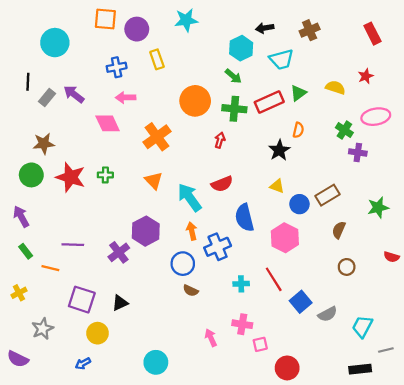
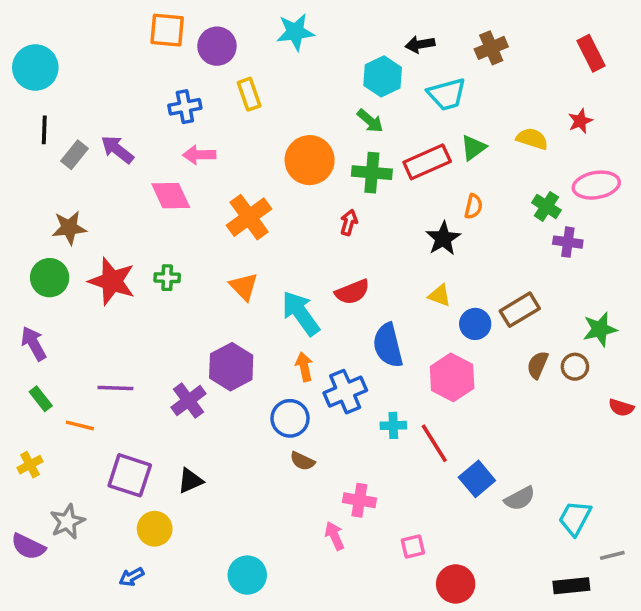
cyan circle: (55, 43) -> (35, 68), moved
brown circle: (347, 267) -> (575, 367), moved
cyan cross: (241, 284) -> (393, 425), moved
pink cross: (242, 324) -> (359, 500), moved
purple semicircle: (18, 359) -> (28, 547), moved

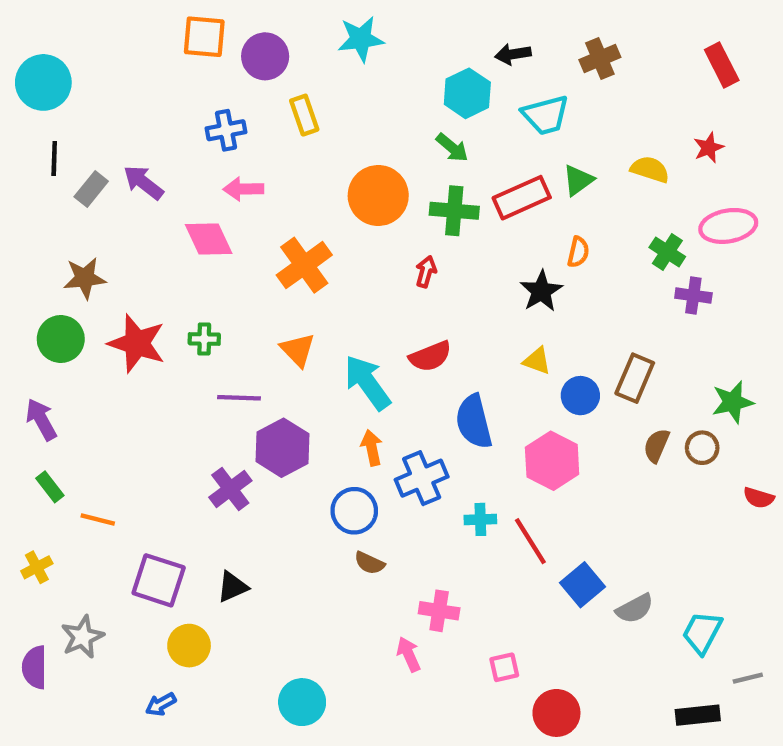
brown rectangle: (520, 310) -> (635, 378), turned -36
purple line: (115, 388) -> (239, 398), moved
purple semicircle: (28, 547) -> (35, 667), turned 64

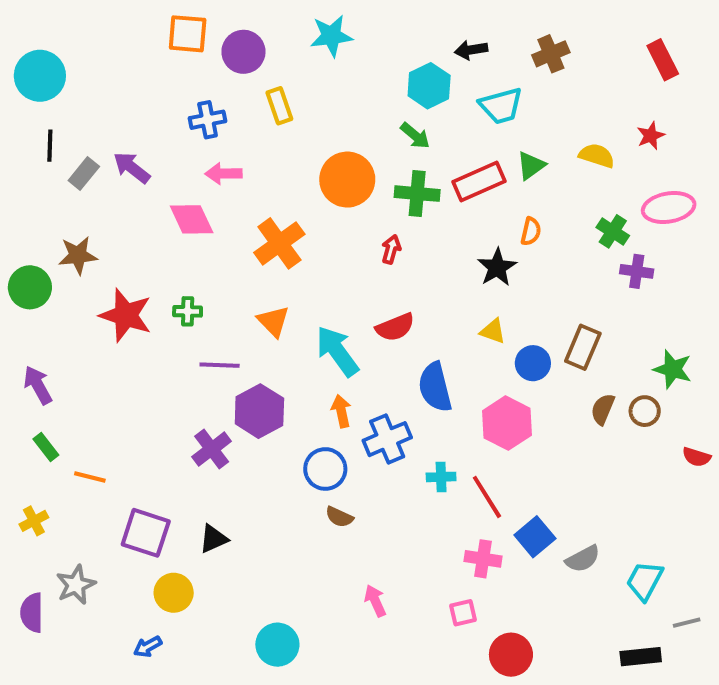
green circle: (61, 339) -> (30, 287), moved
green star: (733, 402) -> (673, 369), turned 30
pink cross: (439, 611) -> (483, 559), moved

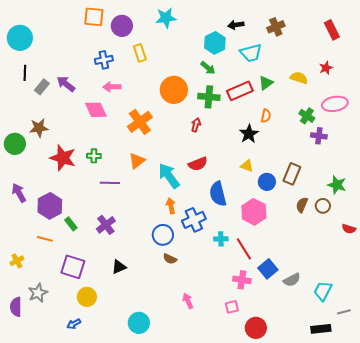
orange triangle: (273, 321) -> (137, 161), turned 36
purple hexagon: (259, 411) -> (50, 206), moved
green rectangle: (46, 447) -> (71, 224), moved
black triangle: (214, 539) -> (119, 267), moved

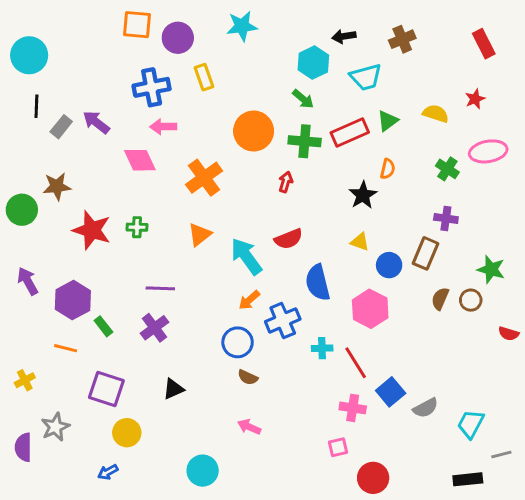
blue cross: (104, 60) -> (152, 87), size x1.4
purple cross: (319, 136) -> (446, 218), moved
purple line: (110, 183) -> (160, 288), moved
orange arrow: (171, 206) -> (249, 300), turned -119
pink arrow: (188, 301) -> (249, 427), moved, turned -42

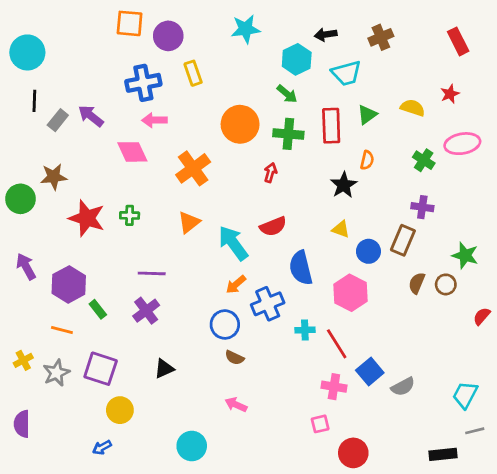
cyan star: (242, 26) -> (246, 29), moved
red rectangle: (350, 132) -> (331, 126), turned -68
red semicircle: (509, 334) -> (482, 316), turned 114
cyan trapezoid: (471, 424) -> (465, 395), moved
gray star: (55, 427) -> (56, 373), moved

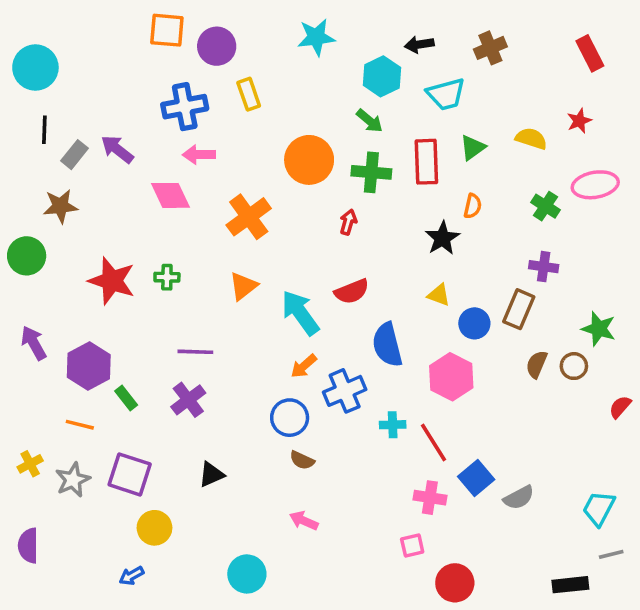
brown star: (54, 177) -> (60, 206), moved

